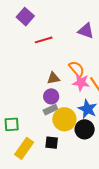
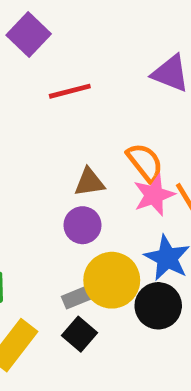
pink star: (81, 82) -> (154, 195), turned -30
gray rectangle: (50, 110) -> (80, 296), moved
black square: (52, 143) -> (80, 334), turned 32

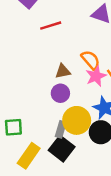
gray rectangle: (80, 296) -> (61, 129), turned -49
black square: (80, 334) -> (62, 149), size x1.5

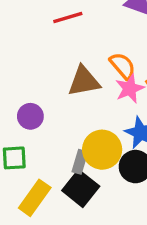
brown triangle: (63, 71) -> (84, 81), size x1.5
purple circle: (60, 93) -> (30, 116), moved

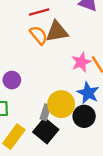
orange semicircle: (123, 66) -> (39, 35), moved
brown triangle: (84, 81) -> (57, 31), moved

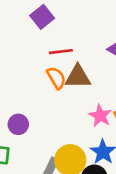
pink star: (81, 62) -> (100, 116), turned -30

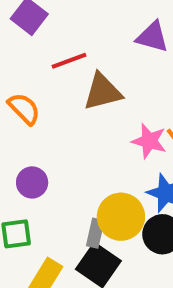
orange semicircle: (56, 78) -> (24, 109), moved

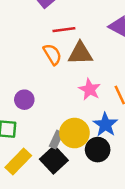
orange semicircle: (24, 109) -> (52, 54), moved
pink star: (149, 141) -> (90, 89), moved

